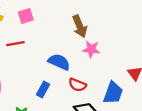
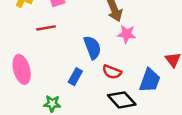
blue semicircle: (59, 62) -> (92, 47), turned 45

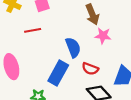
blue rectangle: (75, 77) -> (58, 73), size x1.6

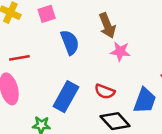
red line: (33, 30) -> (19, 58), moved
blue semicircle: (73, 47) -> (70, 42), moved

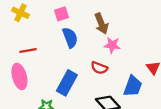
pink square: (47, 14) -> (61, 14), moved
red semicircle: (105, 91) -> (99, 68), moved

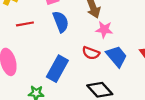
red line: (28, 51) -> (25, 24), moved
blue trapezoid: (133, 86) -> (117, 56), moved, turned -60

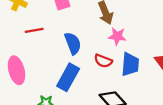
blue semicircle: (61, 22) -> (73, 43), moved
blue trapezoid: (117, 56) -> (130, 64), turned 45

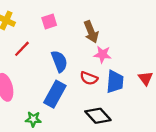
red line: (34, 30) -> (22, 49), turned -36

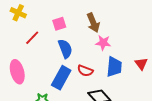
pink square: (49, 22) -> (59, 24), moved
red semicircle: (89, 78) -> (85, 71), moved

